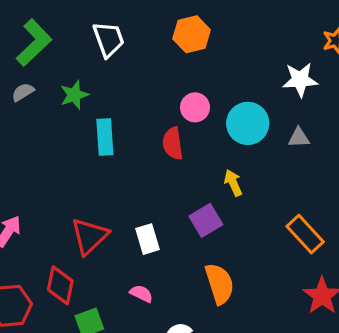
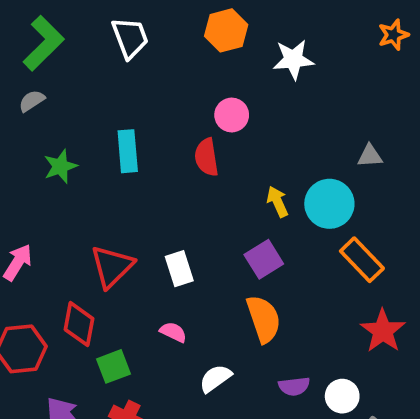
white star: (300, 80) -> (293, 59), moved
green star: (74, 95) -> (60, 166), moved
cyan circle: (248, 123) -> (329, 204), moved
gray triangle: (299, 138) -> (370, 156), moved
purple square: (206, 220) -> (264, 259), moved

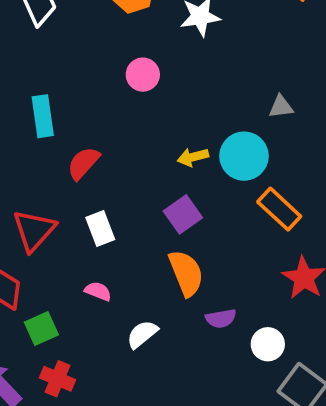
red semicircle: (207, 157) -> (83, 163), moved, turned 54
yellow arrow: (277, 202) -> (193, 157), turned -76
purple semicircle: (294, 386) -> (221, 318), moved

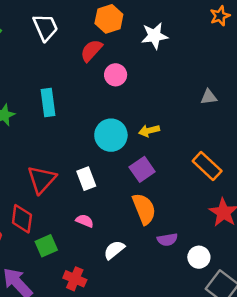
cyan circle: (244, 156) -> (111, 135), moved
red semicircle: (83, 163) -> (91, 51), moved
red cross: (57, 379) -> (75, 279), moved

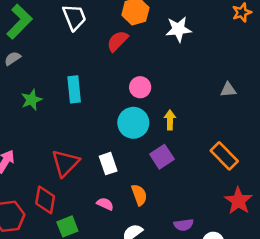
pink circle: (116, 75) -> (140, 87), moved
yellow arrow: (149, 131) -> (170, 120), turned 102
orange semicircle: (144, 209) -> (139, 195), moved, size x0.7

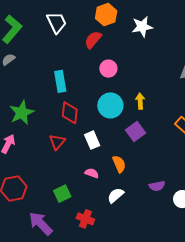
pink circle: (140, 87) -> (108, 69), moved
green star: (31, 100) -> (22, 113), moved, size x1.4
red triangle: (65, 163) -> (57, 142), size x0.7
red diamond: (45, 200) -> (70, 113), moved

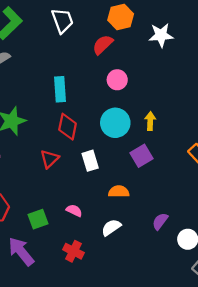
orange semicircle: (119, 164) -> (119, 191), turned -72
pink semicircle: (92, 173) -> (74, 210), moved
purple semicircle: (157, 186) -> (160, 221), turned 133
green square: (62, 194) -> (38, 219), moved

